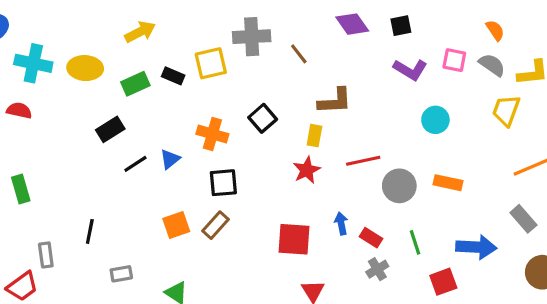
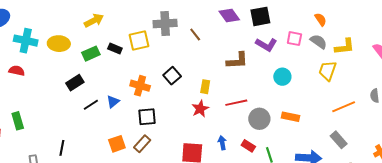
black square: (401, 26) -> (260, 16), size x1.5
brown L-shape: (335, 101) -> (237, 61), moved
red rectangle: (371, 238) -> (248, 146), moved

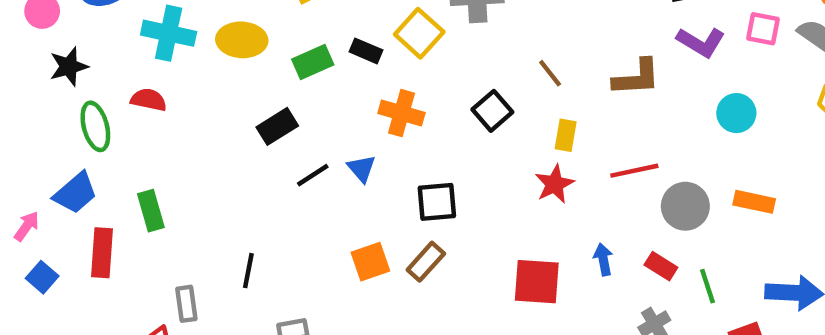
brown line: (195, 35) -> (550, 73), moved
yellow square: (139, 41) -> (419, 33), turned -35
orange cross: (140, 86) -> (401, 113), moved
blue triangle: (113, 102) -> (362, 169), turned -32

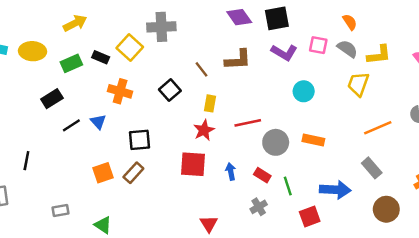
brown L-shape: (637, 78) -> (238, 60), moved
black line: (248, 271) -> (26, 161), moved
red square: (537, 282) -> (193, 164), moved

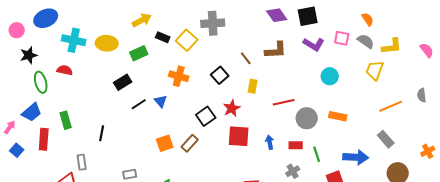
black rectangle: (101, 57) -> (163, 37), moved
red star: (204, 130) -> (232, 108), moved
black square: (139, 140) -> (206, 116), moved, turned -30
red rectangle: (262, 175) -> (296, 145), turned -32

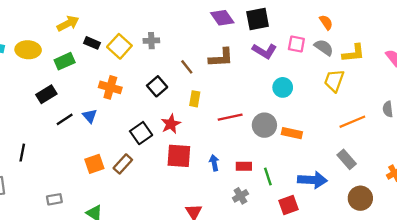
gray cross: (213, 23) -> (151, 41), moved, size x0.6
gray circle: (307, 118) -> (264, 125), moved

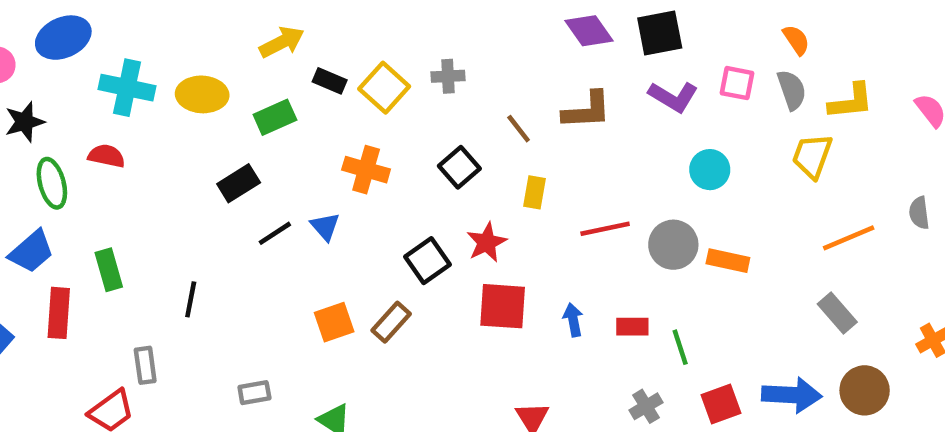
gray semicircle: (324, 47) -> (792, 90), turned 36
blue arrow: (312, 180) -> (792, 395), moved
gray cross: (240, 196) -> (646, 406), moved

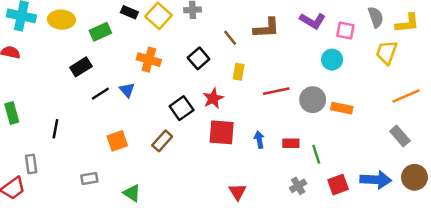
pink square: (737, 83) -> (345, 30), moved
orange square: (334, 322) -> (117, 141), moved

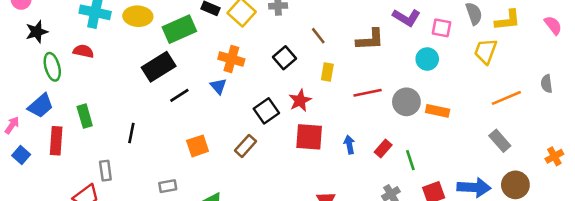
brown L-shape: (267, 28) -> (370, 40), moved
green rectangle: (100, 32) -> (179, 29), size x1.4
black rectangle: (81, 67) -> (159, 67), size x1.4
blue triangle: (127, 90) -> (218, 86), moved
red rectangle: (291, 143) -> (383, 149), turned -49

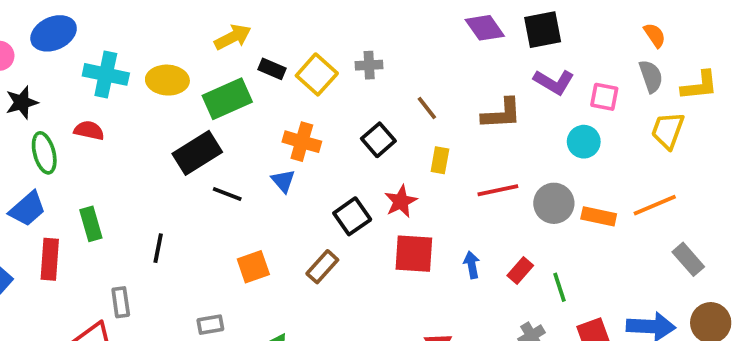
black line: (179, 95) -> (227, 194), turned 54
orange line: (506, 98) -> (655, 205), moved

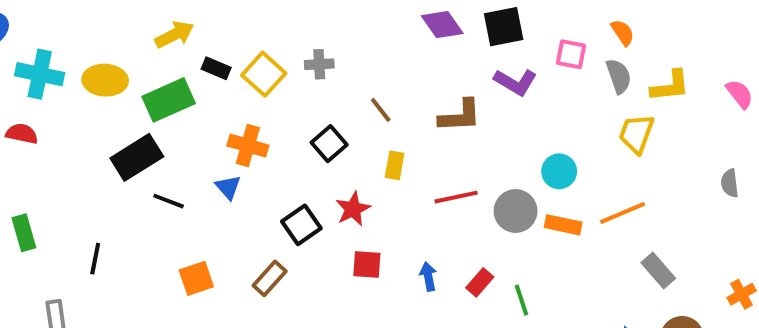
pink square: (604, 97) -> (571, 54), moved
cyan circle: (584, 142) -> (559, 171), moved
red square: (414, 254) -> (367, 265), size x0.7

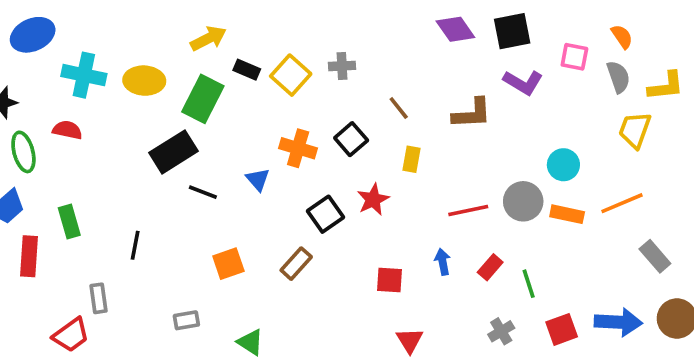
green rectangle: (169, 100) -> (203, 99), turned -39
orange cross: (248, 146) -> (298, 148), moved
red line: (456, 197) -> (468, 210), moved
red square: (367, 265) -> (390, 280), moved

